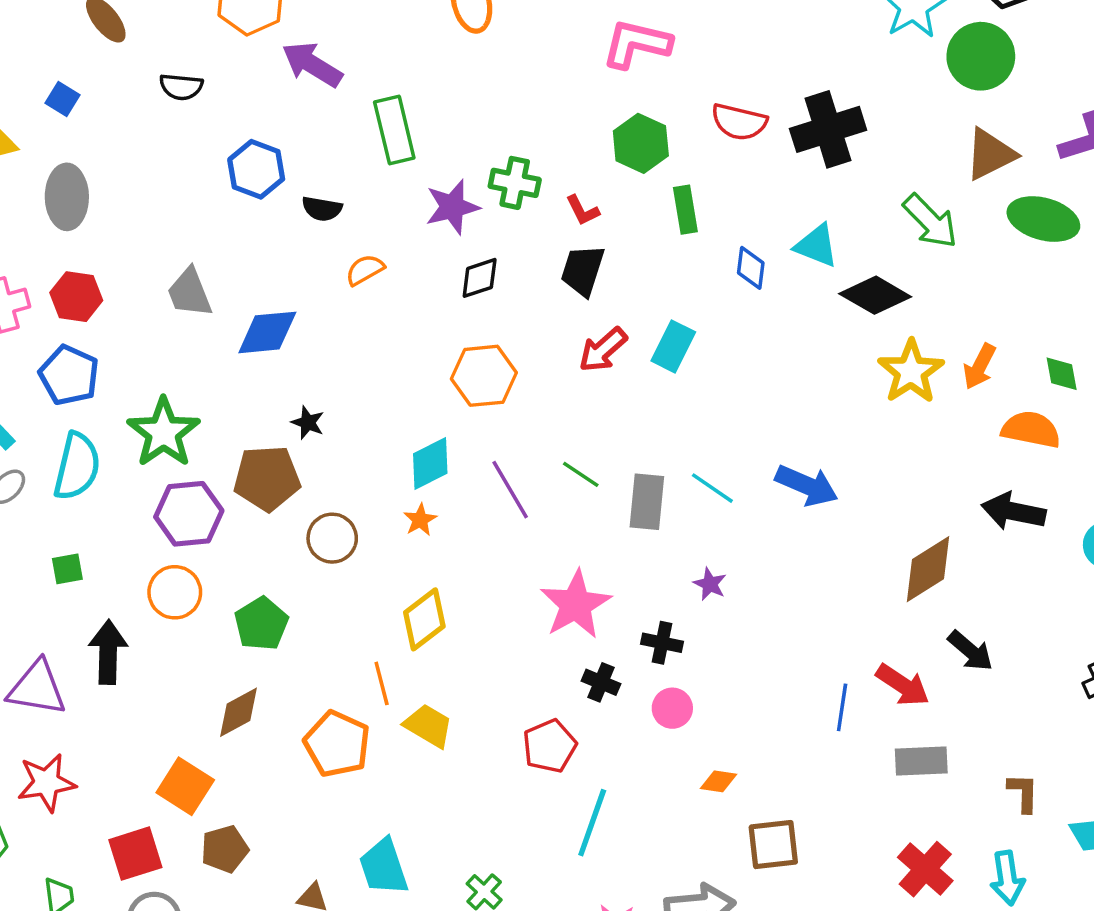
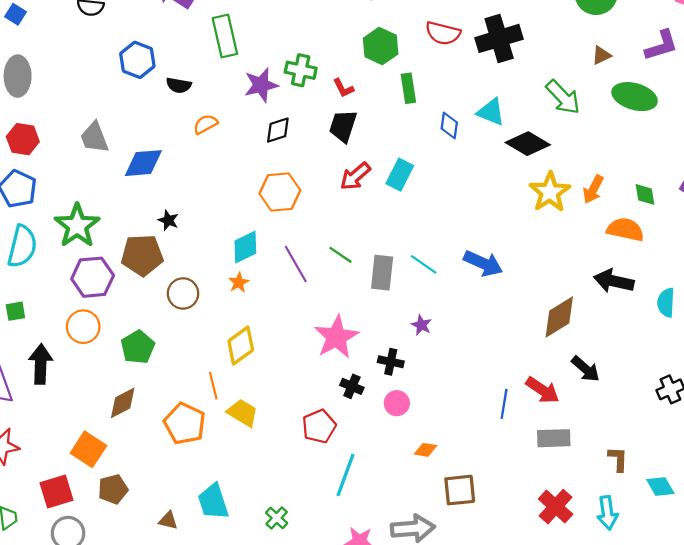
brown triangle: (990, 154) -> (601, 55), size x0.6

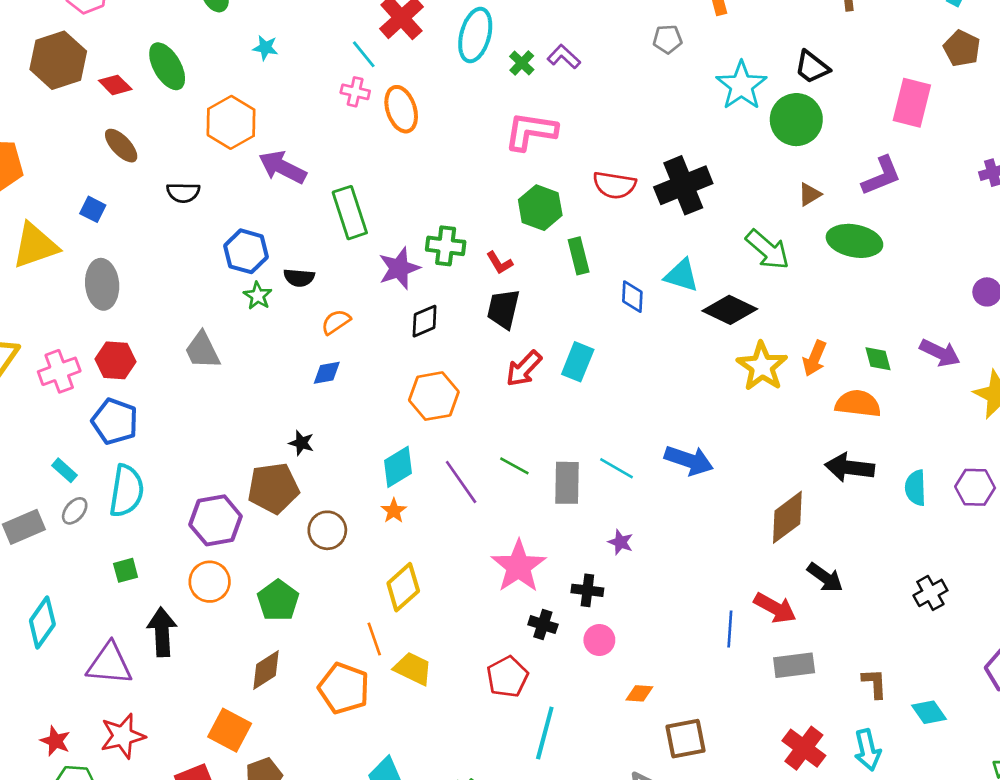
blue diamond: (143, 163) -> (327, 373), moved, size x0.6
green star: (77, 226) -> (258, 296), moved, size x0.5

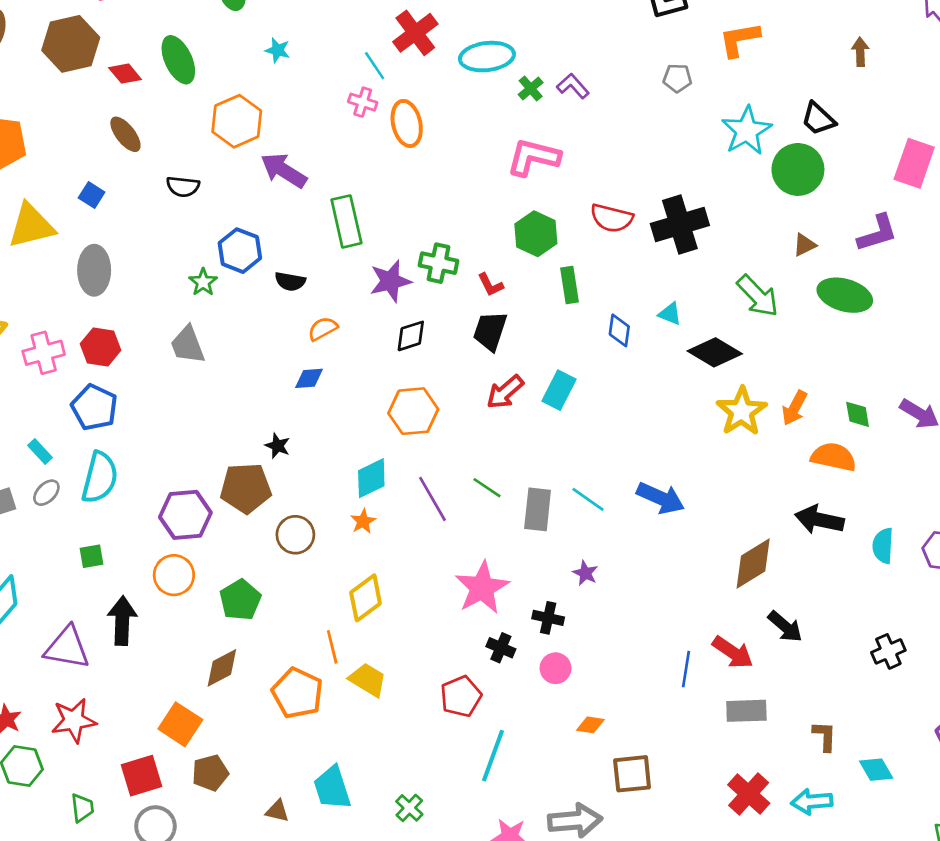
cyan ellipse: (475, 35) -> (487, 57), turned 63
cyan triangle: (682, 275) -> (670, 314), size x0.7
green star: (258, 296) -> (203, 282), moved
cyan arrow: (867, 750) -> (812, 802), turned 93

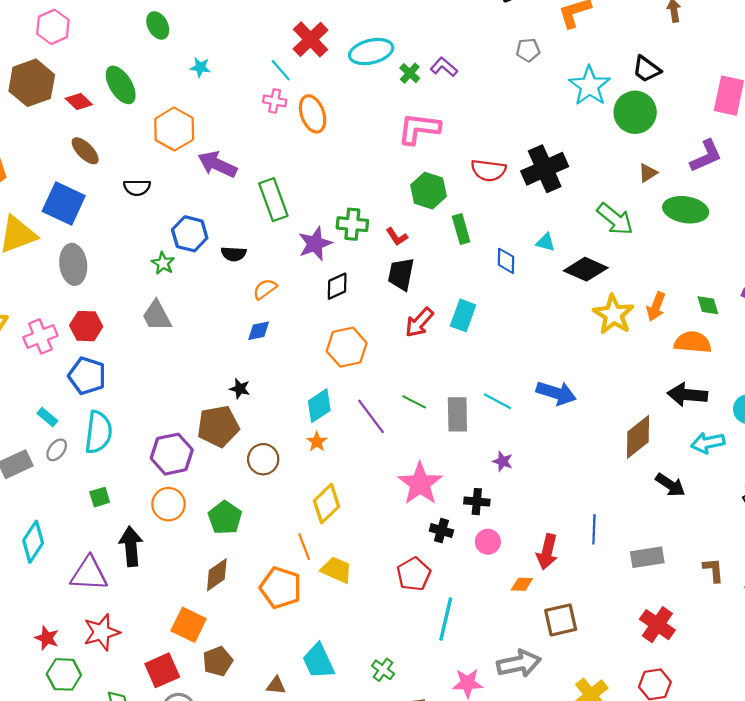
blue square: (92, 195) -> (64, 203), size x2.0
red arrow: (733, 652) -> (547, 552), moved, turned 76
cyan arrow: (812, 802) -> (708, 443), moved

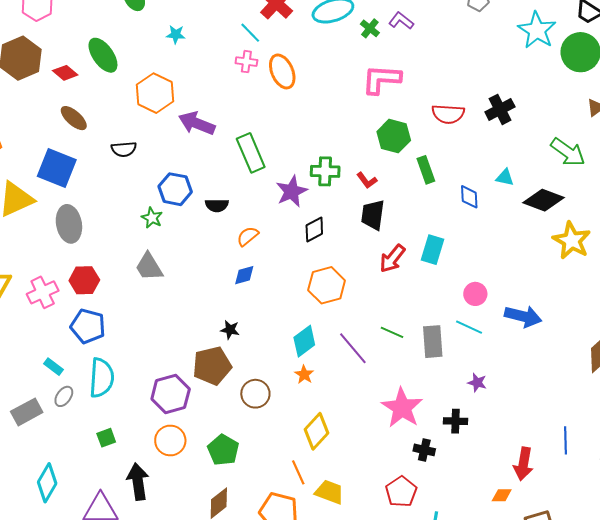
black cross: (545, 169) -> (500, 109), size x0.7
pink circle: (488, 542) -> (475, 294), moved

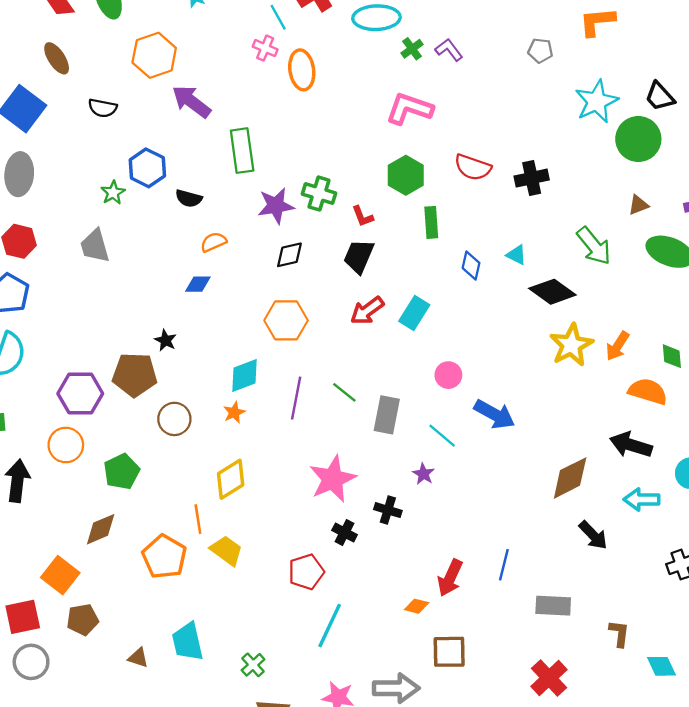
cyan line: (469, 327) -> (442, 436), moved
purple line: (353, 348) -> (296, 398), turned 36

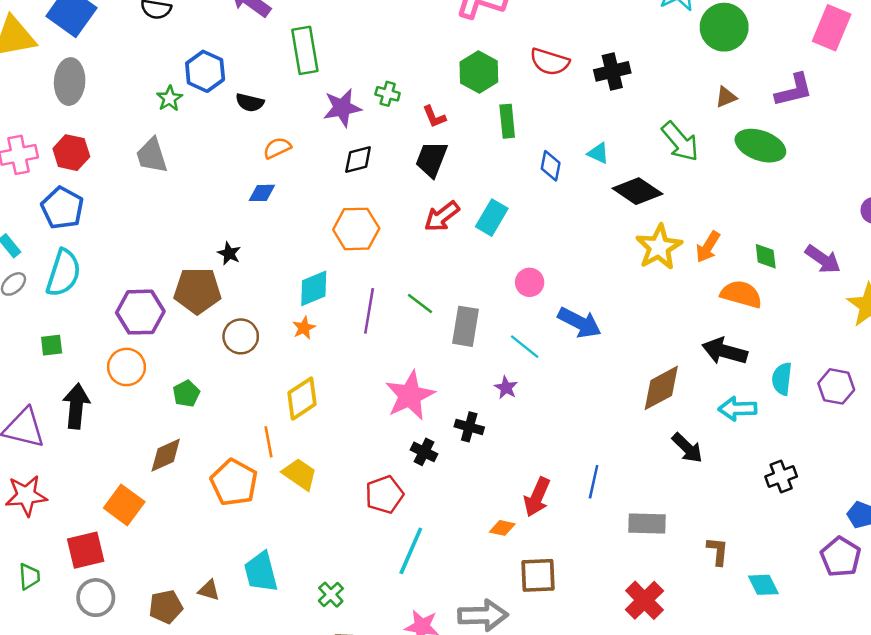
green cross: (319, 194) -> (388, 94), size x0.7
green pentagon: (122, 472) -> (186, 394), size x0.7
brown pentagon: (83, 620) -> (166, 607), moved

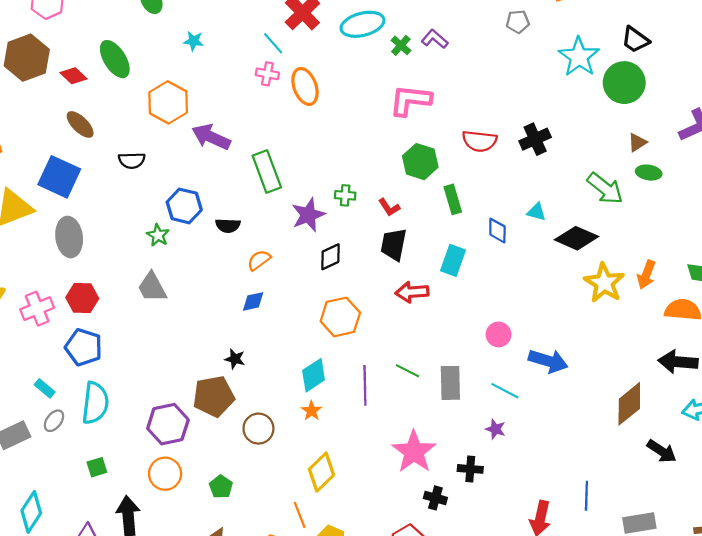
green ellipse: (760, 146) -> (649, 173), moved, size x0.6
red arrow: (442, 216) -> (412, 292), turned 44
cyan rectangle: (492, 218) -> (453, 260), moved

